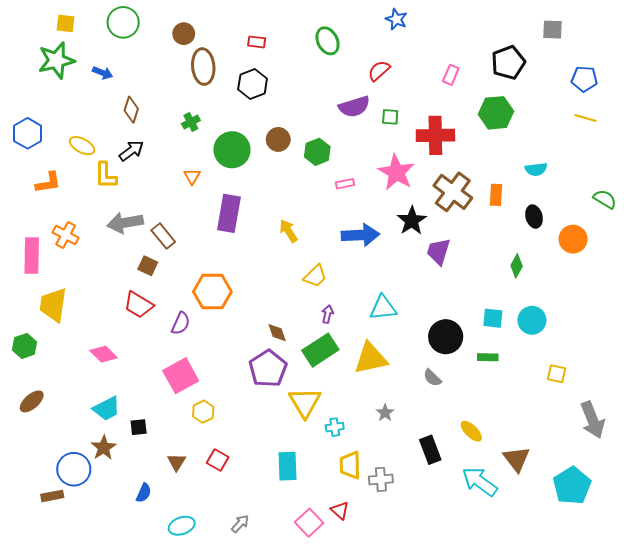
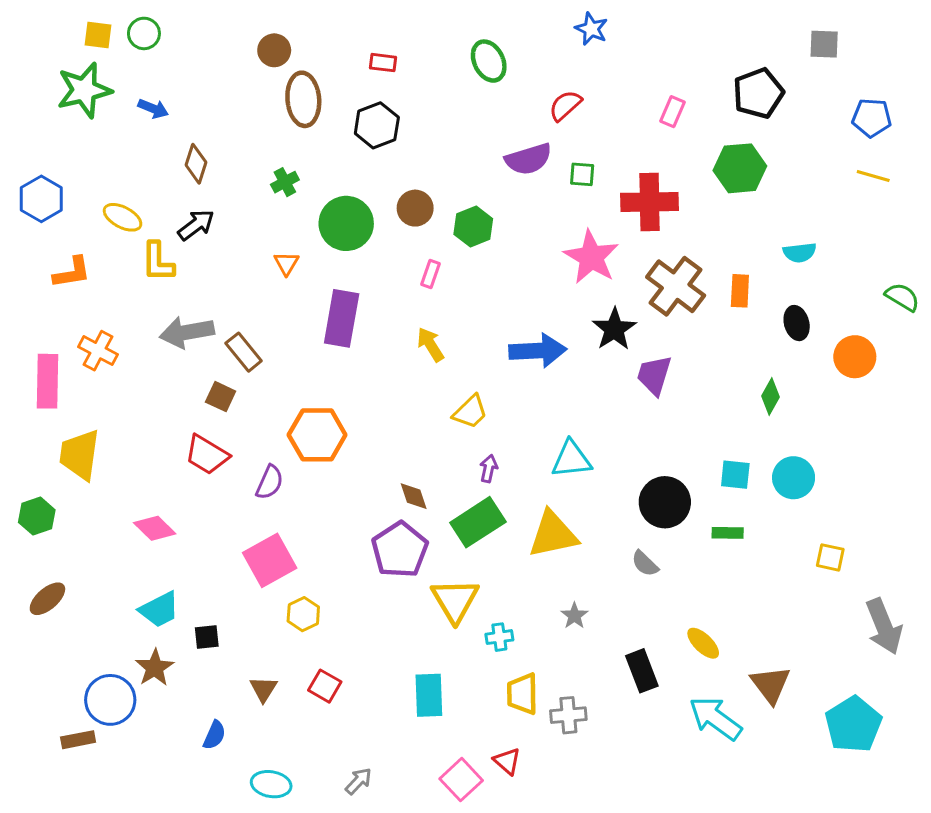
green circle: (123, 22) -> (144, 33), moved, size x0.7
pink rectangle: (345, 184) -> (430, 274), moved, turned -60
cyan ellipse: (182, 526) -> (271, 784), turned 30

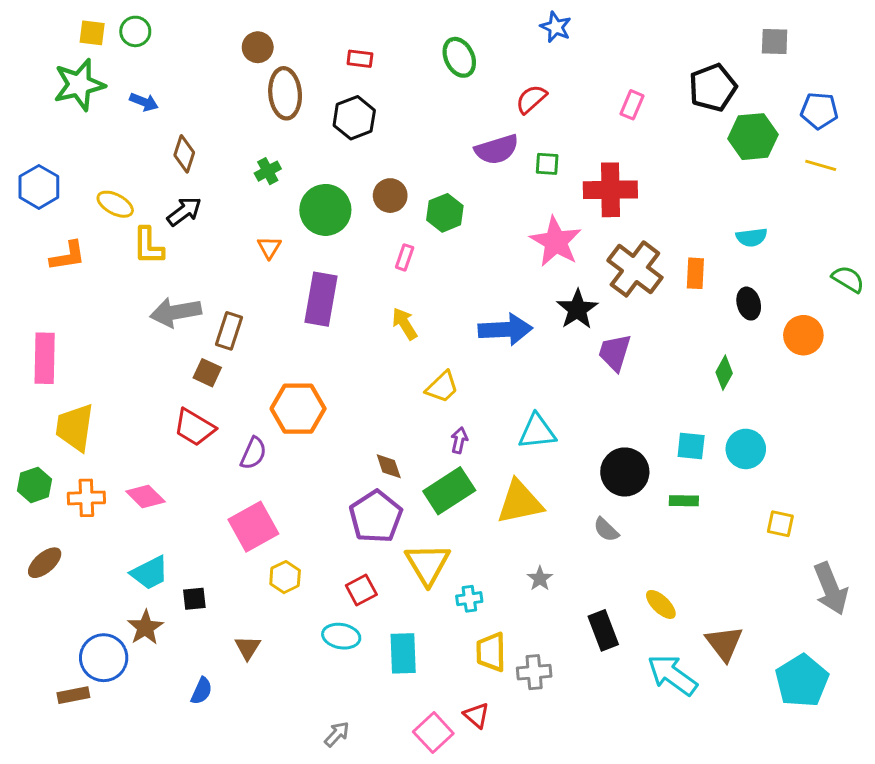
green hexagon: (740, 168) -> (753, 137), moved
orange cross: (98, 351) -> (86, 498), moved, turned -30
brown rectangle: (244, 352) -> (229, 331), turned 57
red square: (325, 686) -> (361, 590), moved, turned 32
cyan ellipse: (271, 784) -> (341, 636), moved

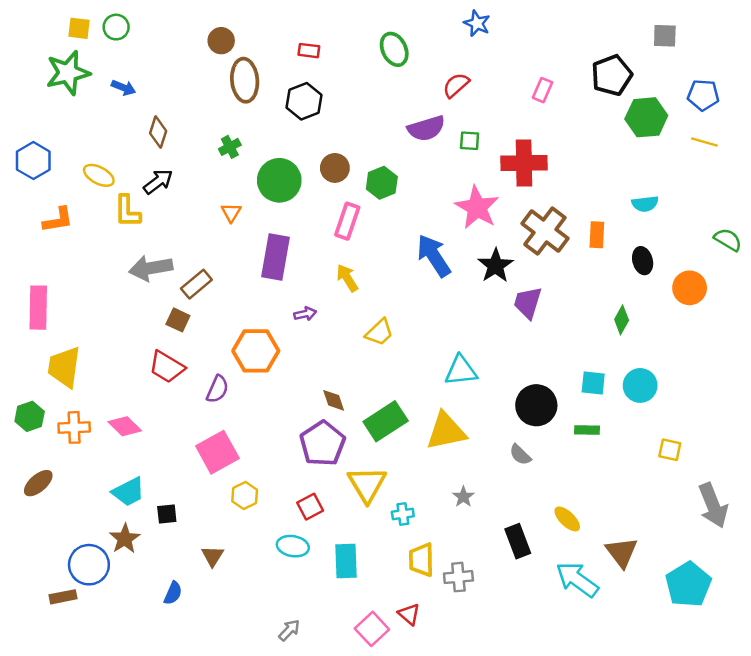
pink rectangle: (405, 257) -> (347, 221), size x1.6
blue arrow: (505, 329) -> (434, 256), moved, turned -120
brown rectangle: (229, 331) -> (196, 284), turned 32
purple arrow: (459, 440) -> (305, 314), moved, turned 65

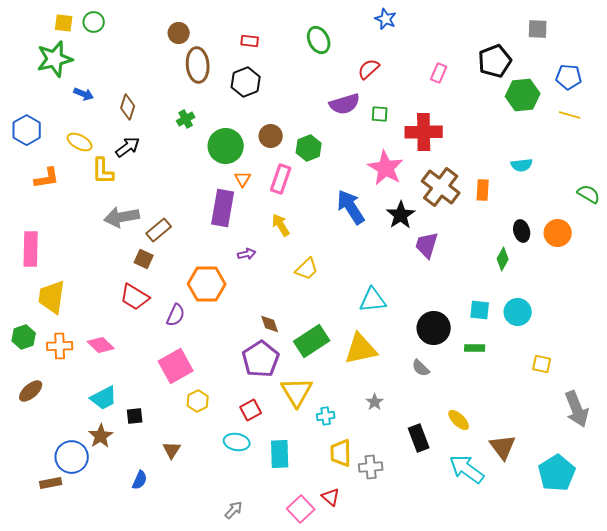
blue arrow: (124, 88) -> (84, 94), moved
orange triangle: (231, 212) -> (243, 179), moved
black ellipse: (643, 261) -> (522, 231), moved

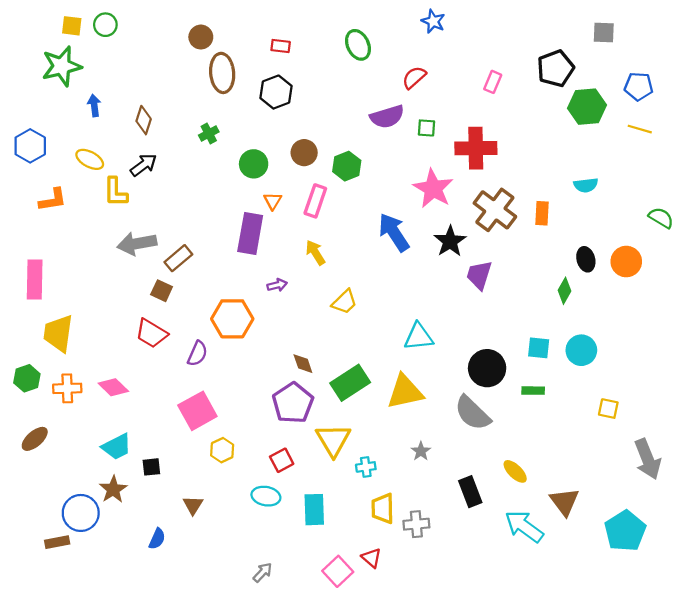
blue arrow: (84, 94) -> (94, 105), turned -120
green circle: (226, 146) -> (254, 164), size x0.7
gray semicircle: (421, 368) -> (472, 413), size x1.8

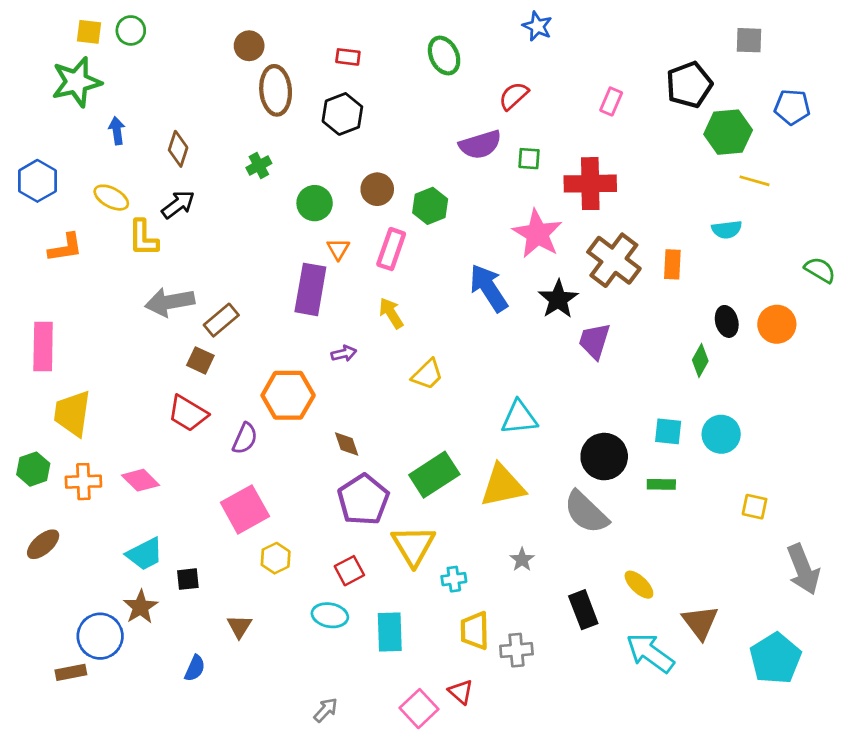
yellow line: (640, 129) -> (755, 181), moved
brown diamond: (303, 364) -> (347, 444), moved

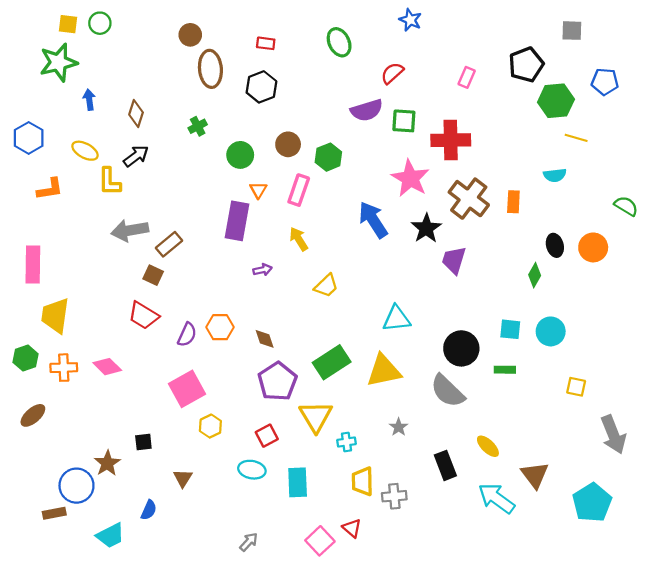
green square: (529, 159) -> (404, 121), size x1.4
orange hexagon: (288, 395) -> (220, 327), moved, size x0.7
cyan trapezoid: (145, 554) -> (111, 536), moved

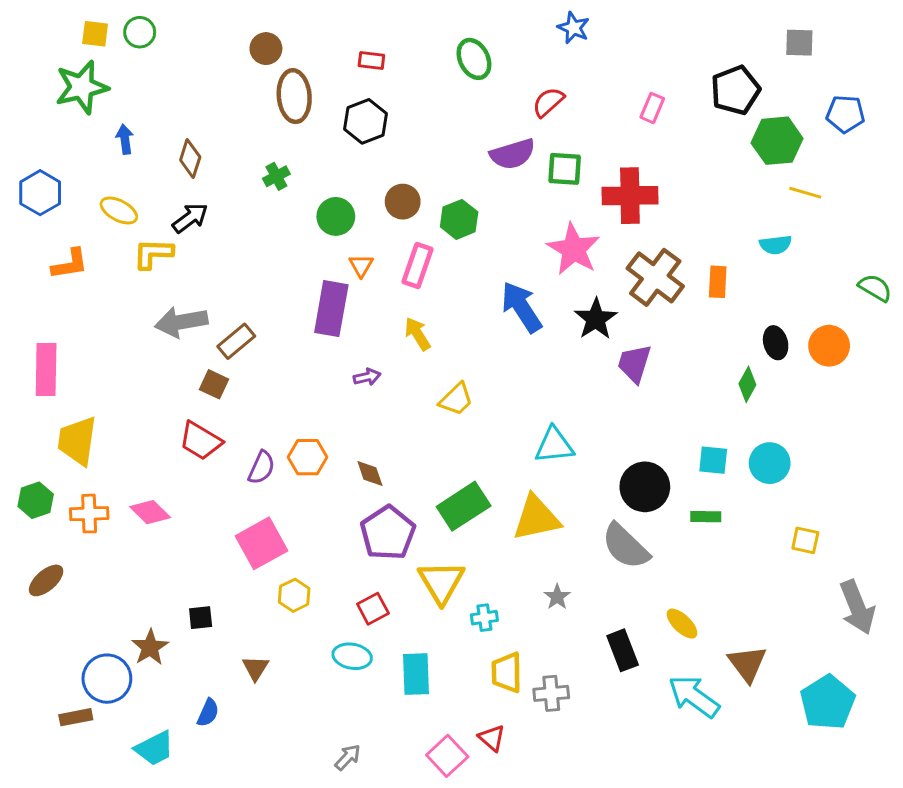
yellow L-shape: (109, 182) -> (153, 254), turned 92

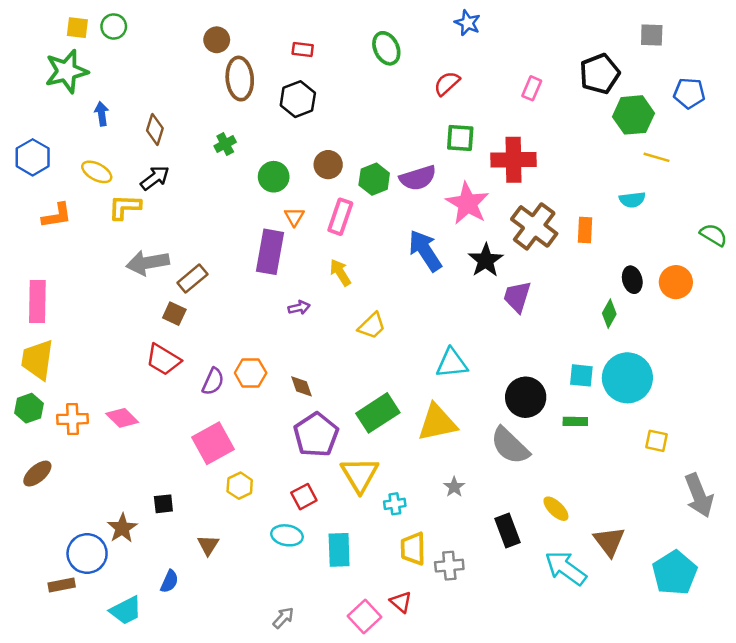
purple semicircle: (513, 154) -> (418, 178), moved
yellow trapezoid: (77, 441) -> (37, 360), moved
cyan circle: (770, 463) -> (627, 378), size x1.5

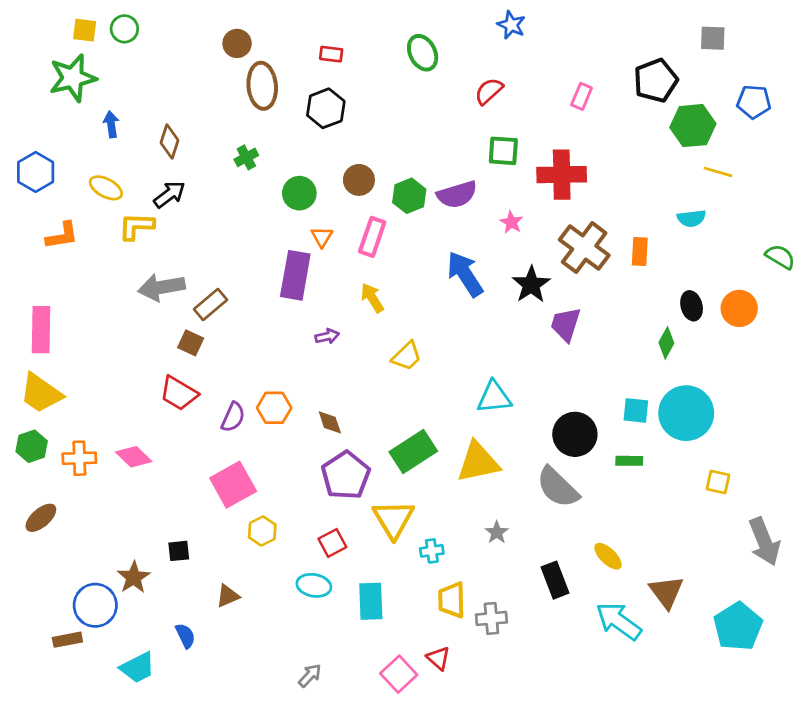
pink star: (467, 203) -> (511, 222), size x0.5
yellow trapezoid: (37, 360) -> (41, 393), turned -63
brown triangle: (208, 545) -> (228, 596), turned 35
blue semicircle: (169, 581) -> (185, 636), turned -50

